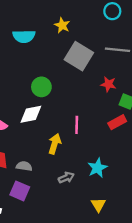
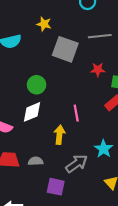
gray arrow: (66, 178) -> (77, 164), size x1.5
purple square: (20, 191) -> (56, 187), moved

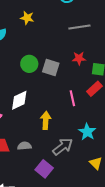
gray square: (65, 49) -> (51, 67), moved, size x0.7
green circle: (37, 85) -> (29, 64), moved
pink line: (76, 113) -> (72, 98), moved
purple square: (56, 187) -> (44, 169), turned 30

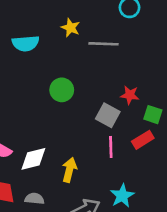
gray line: (79, 27) -> (103, 44), moved
gray square: (51, 67) -> (108, 115), moved
white diamond: (19, 100) -> (33, 159), moved

